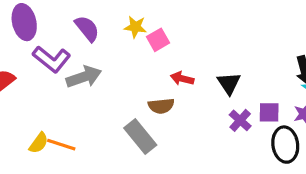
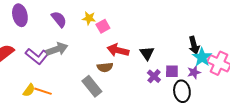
purple L-shape: (52, 59) -> (37, 56), moved
red arrow: (182, 78) -> (118, 50), size x1.5

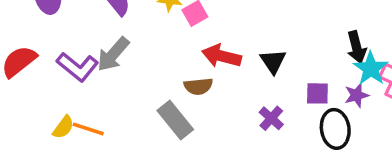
gray arrow: (57, 49) -> (113, 54), turned 150
purple cross: (154, 76) -> (271, 118), moved

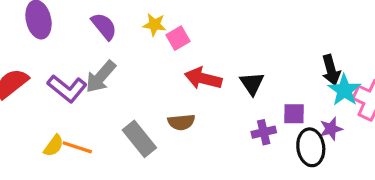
brown semicircle: (198, 86) -> (181, 122), moved
purple star: (357, 95) -> (331, 129), moved
purple cross: (271, 118) -> (264, 132), moved, turned 35
gray rectangle: (175, 120) -> (139, 139), moved

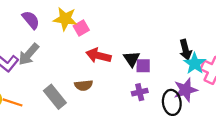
yellow star: (154, 25) -> (65, 19), size x1.5
purple square: (294, 114) -> (143, 66), moved
purple star: (331, 129) -> (186, 90), size x1.5

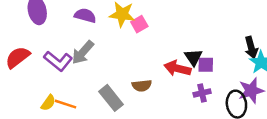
purple semicircle: (31, 20) -> (85, 16), turned -36
red arrow: (98, 55) -> (177, 68), moved

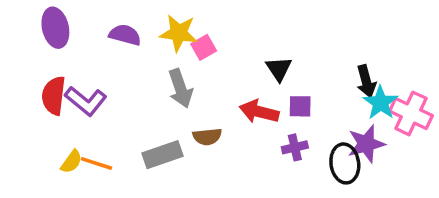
gray arrow: (83, 52) -> (180, 88), moved, turned -60
red semicircle: (18, 57) -> (54, 96), moved, turned -45
black triangle: (193, 57) -> (279, 69), moved
gray rectangle: (111, 98) -> (163, 155), turned -70

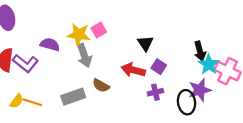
yellow star: (179, 33) -> (79, 34), moved
purple semicircle: (125, 35) -> (50, 44), moved
purple square: (300, 106) -> (159, 67), turned 32
brown semicircle: (207, 137) -> (101, 86), turned 35

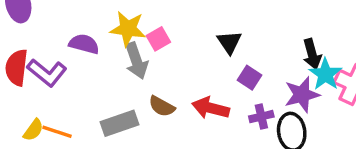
pink square: (99, 30) -> (158, 39), moved
red arrow: (133, 70) -> (211, 108), moved
purple star: (200, 90) -> (302, 95), moved
purple cross: (155, 92) -> (261, 117), moved

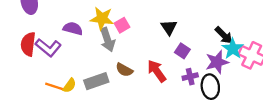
black arrow: (312, 54) -> (224, 35), turned -30
red arrow: (211, 108) -> (157, 71), turned 40
yellow semicircle: (33, 130) -> (69, 86), moved

